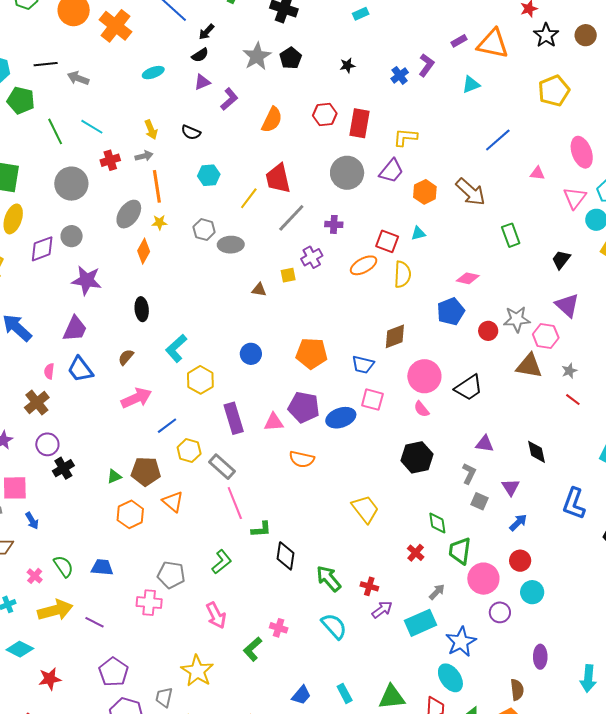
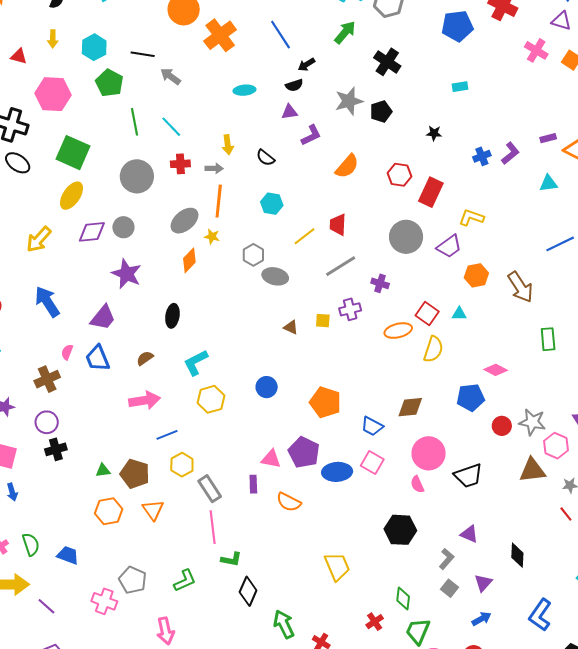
red trapezoid: (278, 178) -> (338, 225), size x0.7
brown triangle: (529, 366) -> (532, 470), turned -32
purple rectangle: (234, 418) -> (253, 484), moved, size x0.6

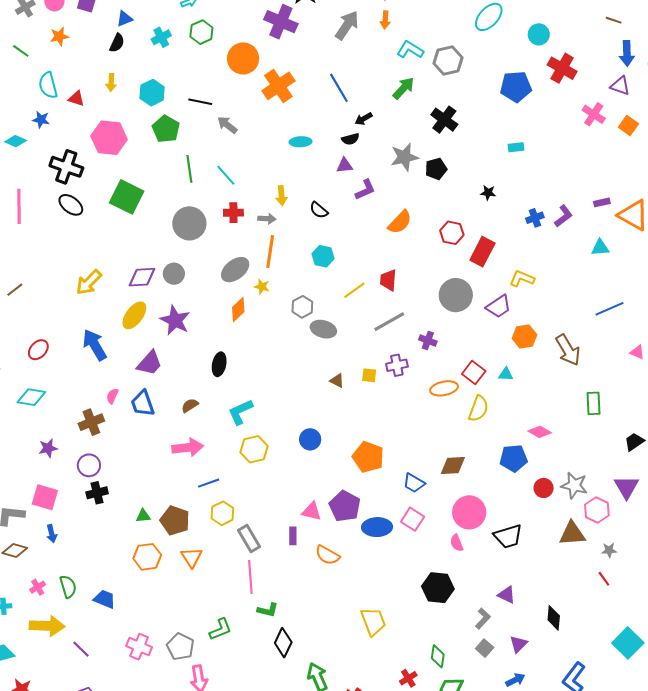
yellow ellipse: (71, 196) -> (134, 315), moved
gray pentagon: (133, 580) -> (180, 647), moved

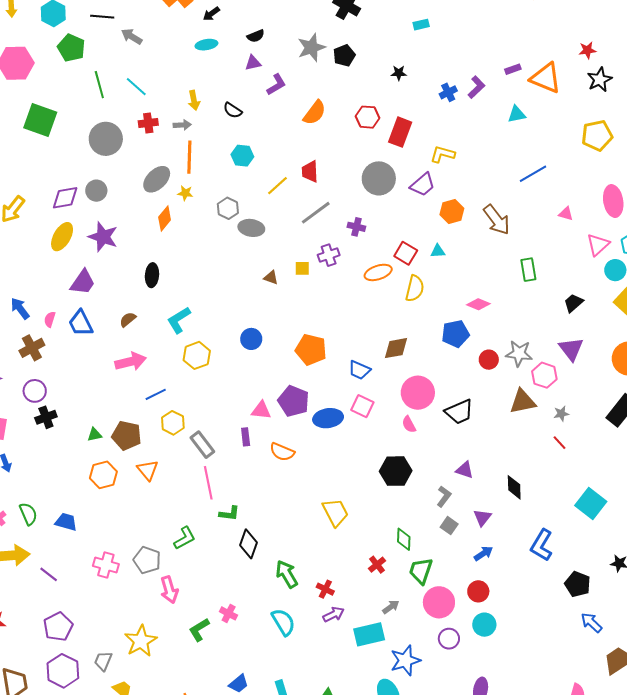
black arrow: (364, 119) -> (211, 14), moved
blue arrow: (95, 345) -> (20, 308), moved, size x0.7

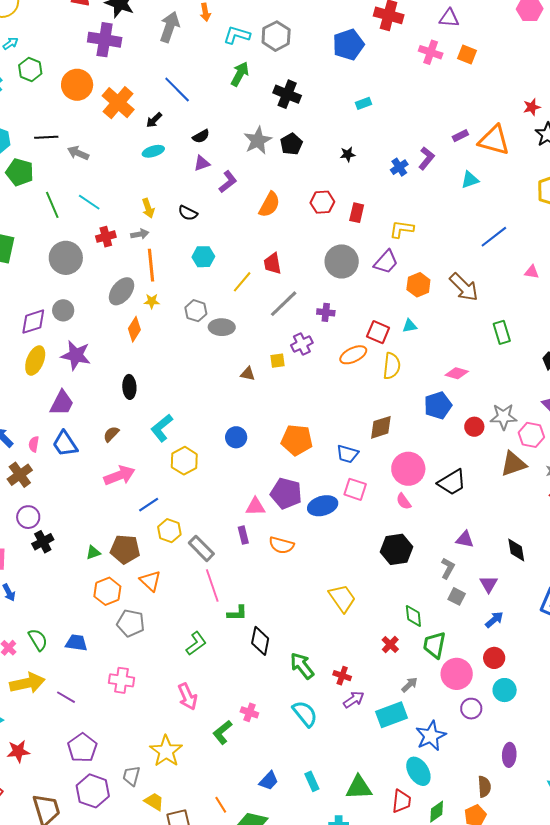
red rectangle: (400, 132) -> (357, 213), size x0.7
gray pentagon: (147, 560) -> (131, 623), moved

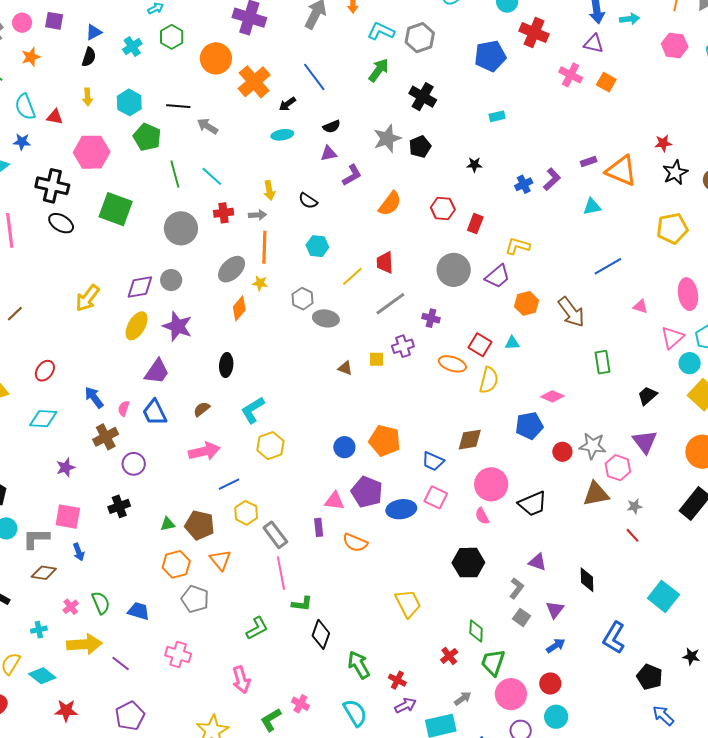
orange ellipse: (353, 355) -> (452, 364), turned 36
blue circle: (236, 437) -> (344, 447), moved
purple circle: (28, 517) -> (134, 464), moved

